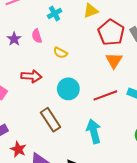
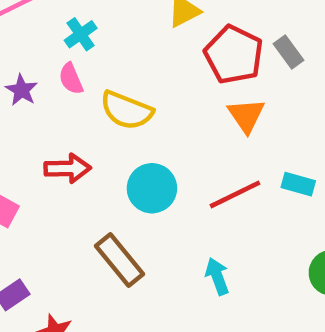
cyan cross: (55, 13) -> (81, 34), moved
yellow semicircle: (60, 53) -> (127, 110), size x1.6
cyan arrow: (94, 131) -> (217, 276), size x0.7

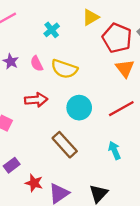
cyan cross: (81, 34) -> (52, 30), moved
pink semicircle: (71, 79) -> (37, 64), moved

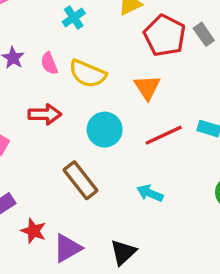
orange triangle: (125, 68) -> (147, 87), moved
cyan arrow: (115, 150) -> (150, 193), turned -48

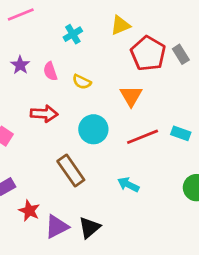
yellow semicircle: (88, 74) -> (82, 82), size x0.6
black triangle: (123, 252) -> (89, 227), moved

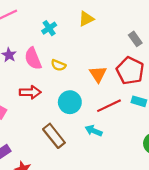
red pentagon: (148, 53) -> (130, 71), moved
pink semicircle: (50, 71) -> (33, 58), size x1.5
cyan arrow: (128, 185) -> (94, 131), moved

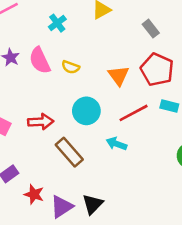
gray rectangle: (135, 39) -> (151, 29), moved
red arrow: (30, 92) -> (41, 122), moved

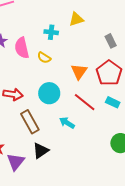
cyan cross: (57, 23) -> (51, 32), moved, turned 32
red line: (134, 113) -> (85, 102), turned 55
black triangle: (93, 204) -> (41, 151), moved
purple triangle: (62, 207) -> (16, 162), turned -30

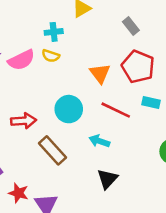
pink semicircle: (22, 48) -> (21, 60), turned -90
yellow semicircle: (44, 58) -> (51, 56), moved
black triangle: (41, 151) -> (107, 179), moved

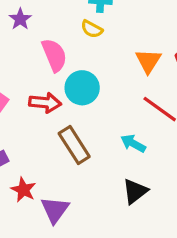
pink semicircle: (21, 60) -> (54, 55), moved, turned -96
cyan circle: (69, 109) -> (82, 88), moved

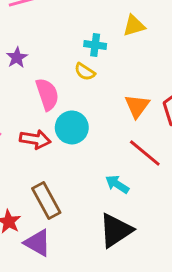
brown rectangle: (74, 145) -> (46, 201), moved
black triangle: (135, 191) -> (116, 230), size x1.4
purple triangle: (55, 210) -> (38, 243), turned -40

